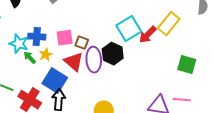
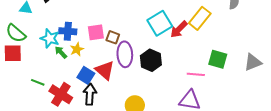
black hexagon: (113, 54) -> (151, 60), moved
red triangle: (74, 62) -> (105, 70), moved
blue square: (55, 81) -> (86, 75), size x0.7
pink line: (182, 100) -> (196, 74), moved

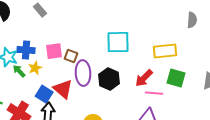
yellow rectangle: (200, 18) -> (165, 51), moved, turned 45
cyan square: (160, 23) -> (118, 42), turned 30
red arrow: (179, 29) -> (144, 78), moved

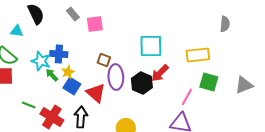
pink square: (54, 51) -> (95, 24), moved
red arrow: (144, 78) -> (160, 73), moved
pink line: (154, 93) -> (187, 97), turned -66
blue square: (44, 94) -> (72, 86), moved

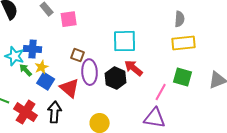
gray semicircle: (225, 24) -> (180, 19), moved
yellow rectangle: (198, 55) -> (184, 43), moved
red arrow: (160, 73) -> (134, 68), turned 84

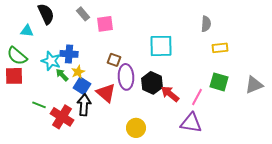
gray semicircle: (180, 19) -> (206, 24), moved
yellow rectangle: (184, 43) -> (220, 48), size x0.7
red arrow: (134, 68) -> (170, 94), moved
black arrow: (55, 112) -> (84, 105), moved

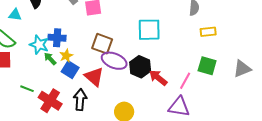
brown square: (114, 60) -> (102, 44), size x1.5
purple ellipse: (126, 77) -> (114, 61), turned -65
black arrow: (84, 105) -> (80, 100), moved

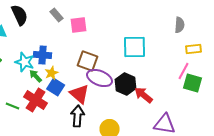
pink line: (185, 81) -> (184, 71), moved
black arrow: (80, 100) -> (78, 116), moved
red cross: (50, 101) -> (36, 100), moved

